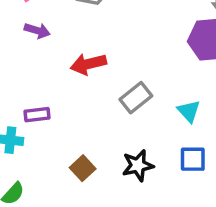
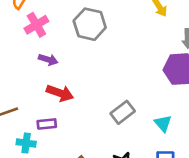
red arrow: (88, 64) -> (60, 93), moved, turned -148

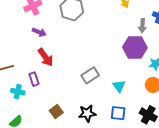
red arrow: (60, 93) -> (46, 57), turned 30
purple rectangle: (47, 124) -> (34, 79), turned 72

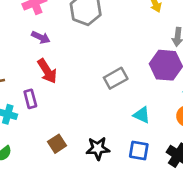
gray rectangle: (90, 75) -> (116, 78), moved
cyan triangle: (119, 86) -> (142, 115), turned -32

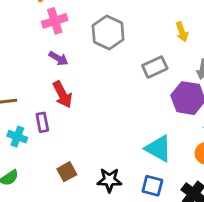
gray rectangle: (116, 78) -> (155, 67), moved
cyan triangle: (142, 115) -> (159, 148), size x1.5

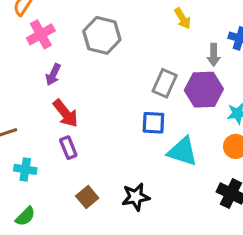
purple arrow: (58, 58) -> (53, 75), turned 96
gray rectangle: (155, 67) -> (165, 83), moved, turned -30
purple rectangle: (42, 122) -> (68, 148), moved
blue square: (152, 186) -> (153, 123), moved

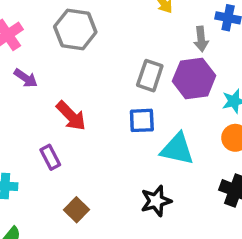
purple arrow: (53, 75) -> (26, 78), turned -75
red arrow: (66, 113) -> (71, 116), moved
black star: (136, 197) -> (156, 201), moved

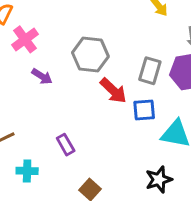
gray hexagon: (75, 29) -> (90, 55), moved
red arrow: (71, 116) -> (113, 91), moved

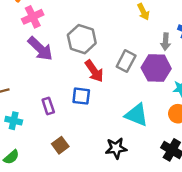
purple arrow: (42, 76) -> (40, 49), size x1.6
blue square: (144, 110) -> (81, 96), moved

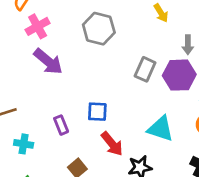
gray hexagon: (82, 39) -> (99, 29), moved
red arrow: (94, 71) -> (112, 144), moved

